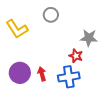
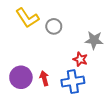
gray circle: (51, 15) -> (54, 26), moved
yellow L-shape: (17, 29) -> (27, 18), moved

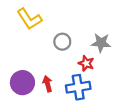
gray circle: (54, 26) -> (62, 42), moved

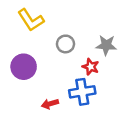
purple circle: (22, 83) -> (24, 67), moved
red arrow: (48, 84) -> (50, 104), moved, turned -91

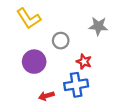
gray star: (106, 45) -> (98, 26), moved
purple circle: (24, 67) -> (34, 62), moved

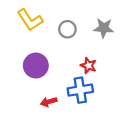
gray circle: (61, 41) -> (67, 29), moved

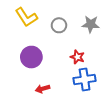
blue cross: (80, 90) -> (85, 80), moved

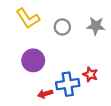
red star: (77, 57) -> (90, 74), moved
blue cross: (85, 80) -> (68, 84), moved

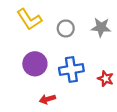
red star: (90, 74) -> (106, 79), moved
blue cross: (68, 84) -> (71, 70), moved

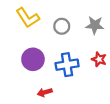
red star: (106, 79) -> (99, 59), moved

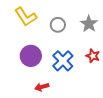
gray star: (95, 25) -> (89, 24), turned 30
blue cross: (67, 65) -> (63, 61), turned -35

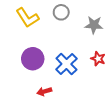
gray star: (89, 24) -> (94, 25), turned -30
gray circle: (58, 25) -> (61, 12), moved

